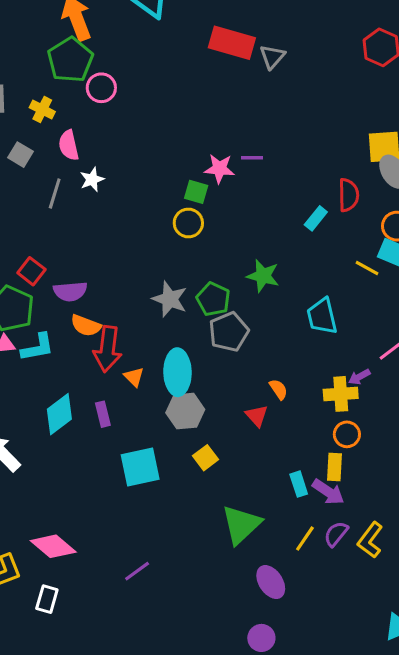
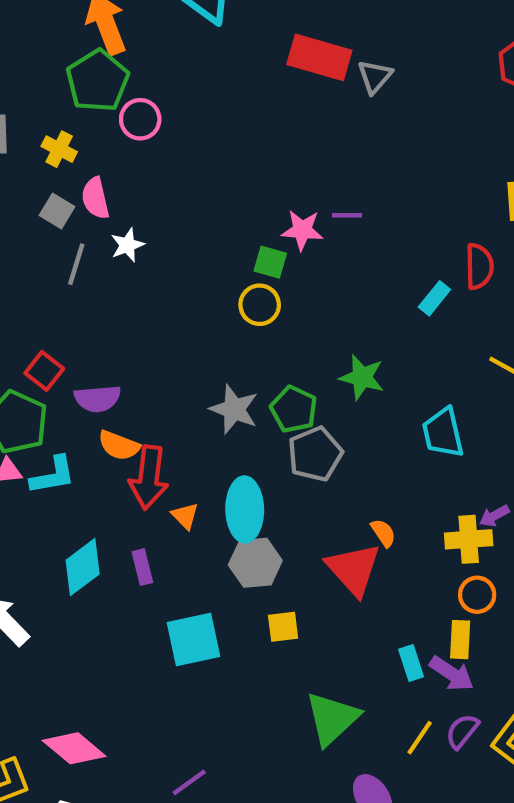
gray square: (21, 155) -> (57, 211), moved
red triangle: (257, 416) -> (353, 569), size x1.8
yellow square: (205, 458) -> (283, 627), turned 30

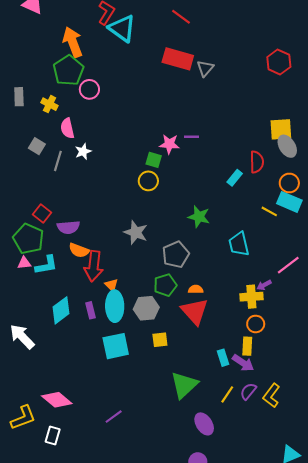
gray square: (57, 211) -> (37, 146), moved
green pentagon: (294, 409) -> (165, 285), moved, turned 30
cyan ellipse: (245, 509) -> (115, 306), moved
orange semicircle: (383, 533) -> (196, 289), moved, turned -56

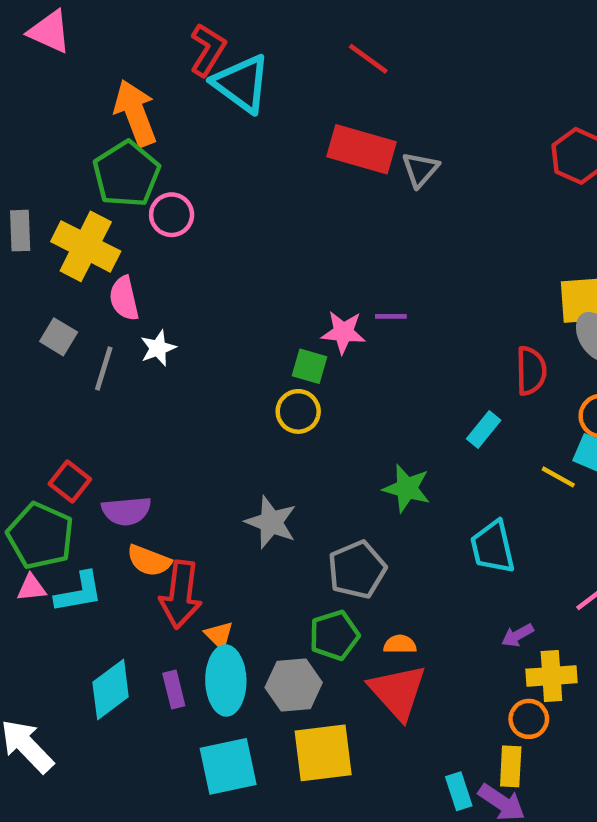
yellow cross: (49, 104) -> (86, 246), size x1.8
cyan rectangle: (235, 178) -> (484, 430), moved
purple arrow: (264, 285) -> (517, 635), moved
yellow cross: (251, 297) -> (551, 676), moved
yellow square: (160, 340) -> (323, 753), size x1.8

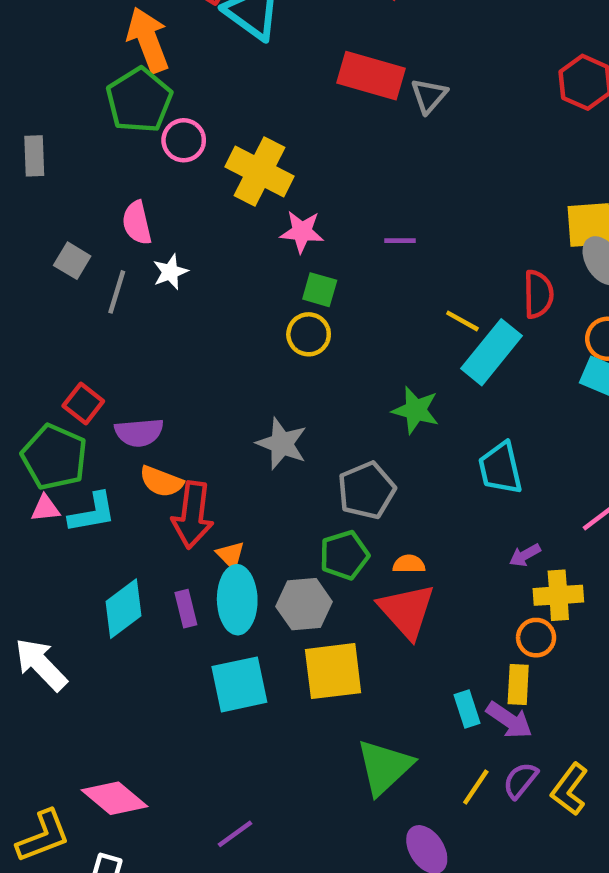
yellow cross: (86, 246) -> (259, 172), moved
pink star: (343, 332) -> (302, 232), moved
cyan rectangle: (484, 430) -> (491, 352), size x1.8
yellow line: (558, 477) -> (462, 321), moved

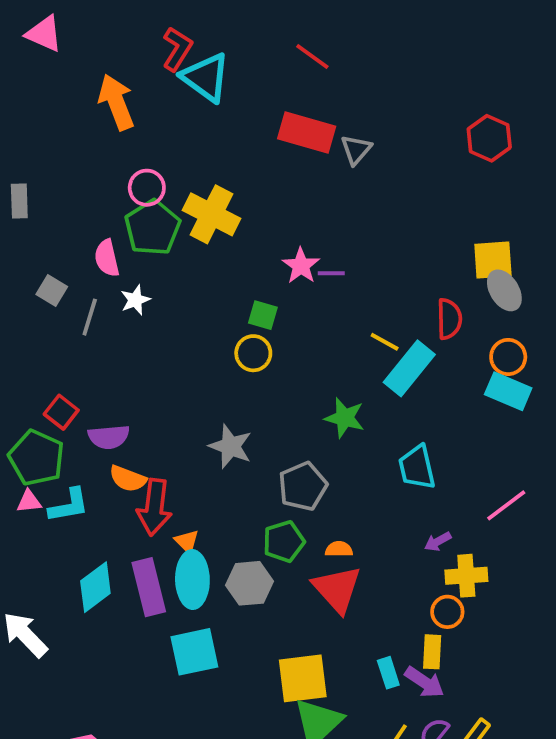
green pentagon: (139, 100) -> (153, 228), moved
pink star: (302, 232) -> (301, 266), moved, turned 30
purple rectangle: (186, 609) -> (149, 587), size x1.8
yellow square: (333, 671) -> (303, 678), moved

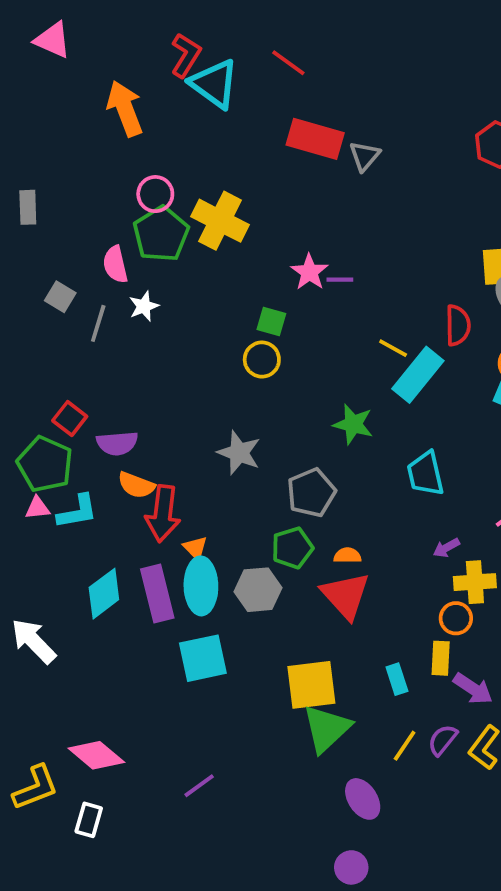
red line: (312, 56) -> (288, 63), moved
purple arrow: (424, 682) -> (473, 689), moved

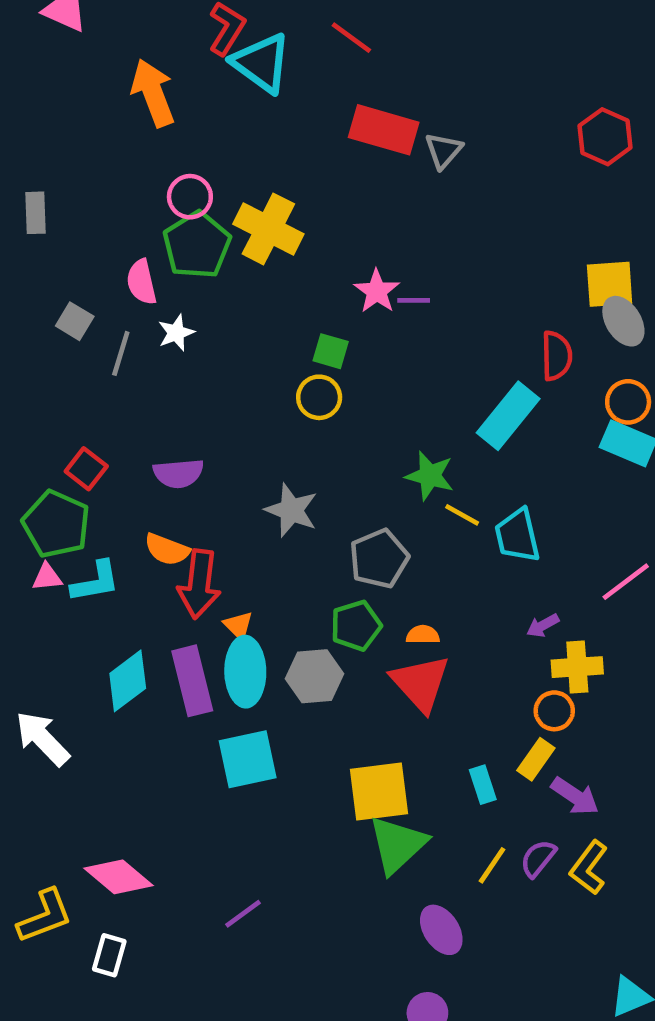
yellow line: (393, 348) -> (462, 515), moved
purple semicircle: (117, 443) -> (178, 473), moved
yellow rectangle: (441, 658) -> (536, 759), turned 32

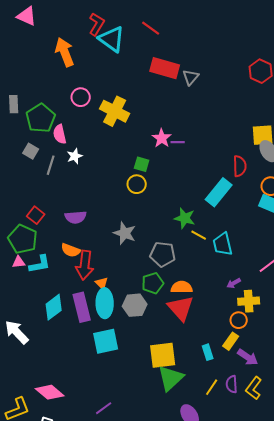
green pentagon: (197, 245) -> (41, 118), moved
gray pentagon: (379, 559) -> (163, 254), turned 30
orange semicircle: (423, 635) -> (182, 287), size x1.5
purple semicircle: (538, 858) -> (232, 384), turned -42

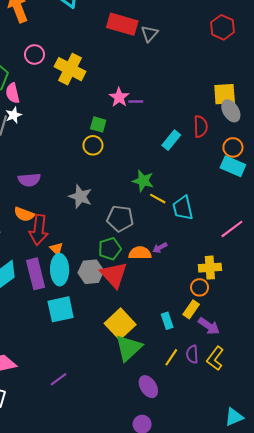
white star: (75, 156) -> (14, 115), moved
cyan rectangle: (219, 192) -> (171, 140), moved, size x0.7
purple arrow: (234, 283) -> (160, 248), moved
red triangle: (181, 308) -> (114, 275), moved
yellow square: (163, 355) -> (120, 324), turned -36

